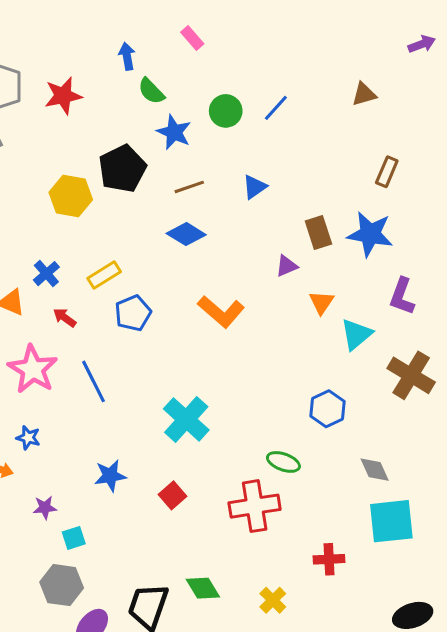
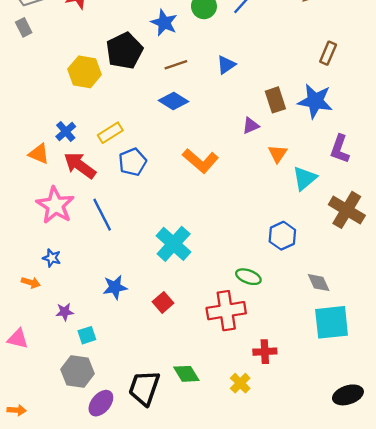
red arrow: (65, 318) -> (80, 165), size x1.8
red cross: (329, 559) -> (265, 352), moved

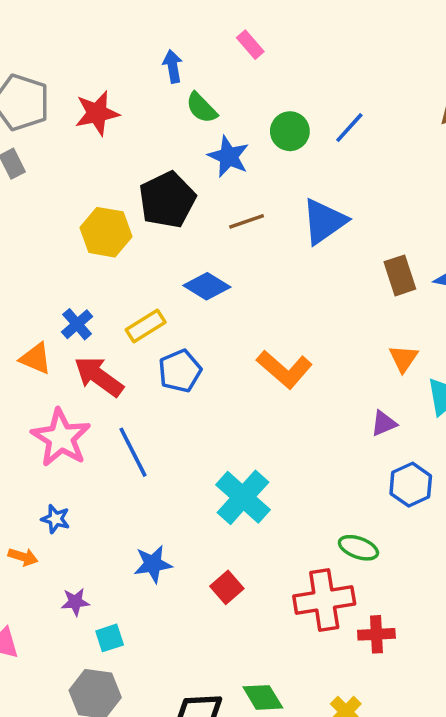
blue triangle: (226, 65) -> (324, 221), size x1.6
blue diamond: (174, 101) -> (207, 286), moved
purple triangle: (251, 126) -> (384, 423), moved
red cross: (265, 352) -> (376, 634), moved

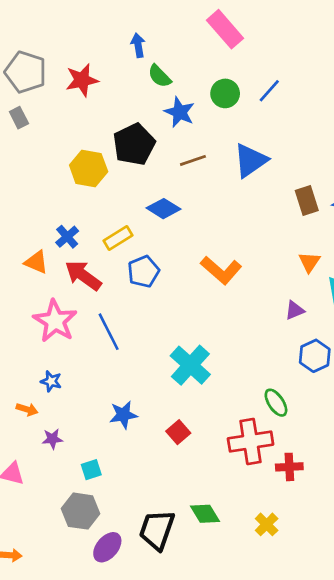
pink rectangle: (250, 45) -> (225, 29), moved, size x1.8
green ellipse: (358, 548) -> (276, 403), turned 36
purple star: (75, 602) -> (52, 439), moved

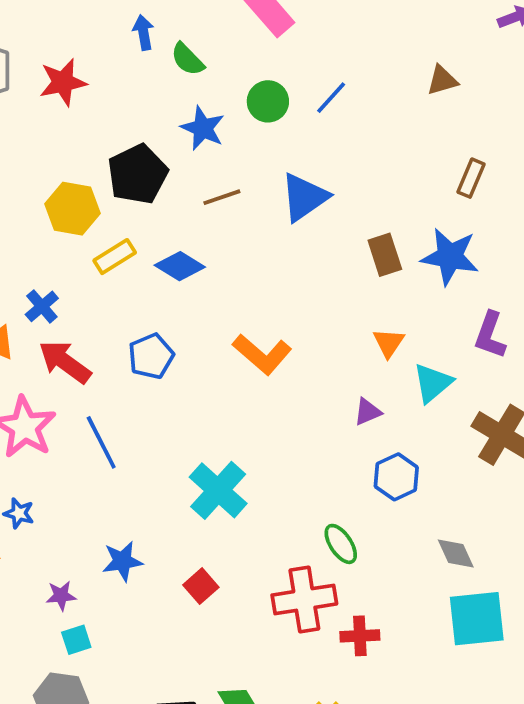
green semicircle: (160, 76) -> (187, 59), moved
yellow rectangle: (118, 238) -> (115, 257), moved
purple star: (52, 439) -> (61, 596), moved

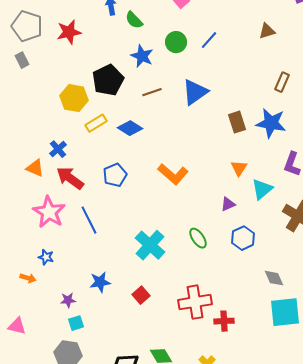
green ellipse: (341, 544) -> (198, 238), moved

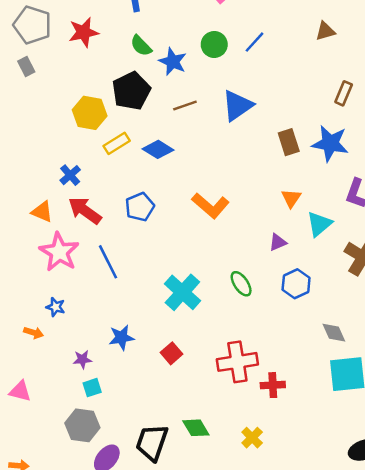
green semicircle: (134, 20) -> (141, 46), moved
orange triangle: (35, 168) -> (42, 212), moved

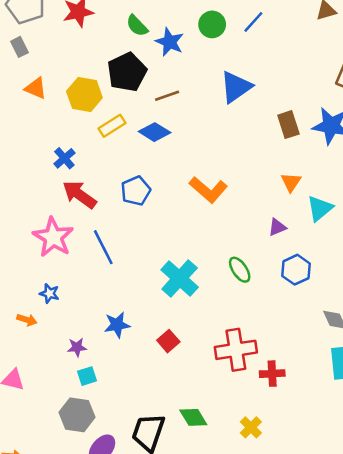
brown line: (185, 106) -> (167, 96), moved
orange triangle: (42, 212) -> (36, 88), moved

